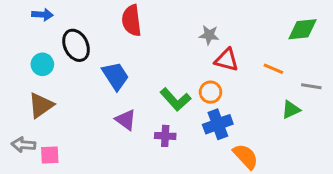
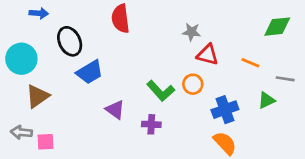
cyan circle: (42, 64) -> (21, 59), moved, size x1.5
blue trapezoid: (115, 76) -> (90, 72), moved, turned 92
blue cross: (218, 124) -> (225, 110), moved

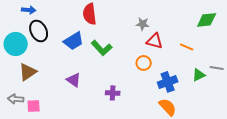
black ellipse: (70, 41) -> (39, 31), moved
blue trapezoid: (90, 72) -> (74, 41), moved
gray line: (285, 79) -> (217, 68), moved
green L-shape: (161, 91) -> (102, 48), moved
purple triangle: (115, 110) -> (74, 80), moved

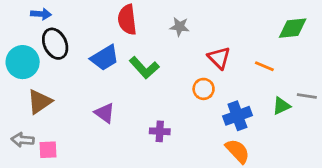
gray star: (143, 24) -> (180, 27), moved
red triangle: (155, 41) -> (219, 58), turned 30

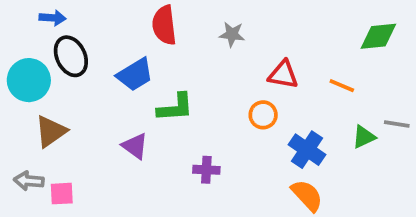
red triangle: (219, 58) -> (283, 75), turned -35
green L-shape: (144, 68) -> (175, 108), moved, turned -52
blue cross: (237, 116) -> (307, 150), turned -36

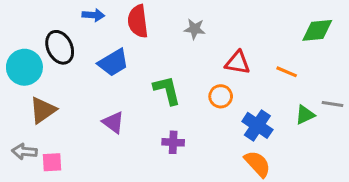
blue arrow: (53, 18) -> (93, 15), moved
green L-shape: (175, 108) -> (167, 90), moved, turned -100

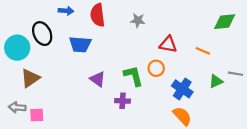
blue trapezoid: (113, 63) -> (80, 44), turned 35
green L-shape: (167, 90) -> (133, 76), moved
purple triangle: (113, 122) -> (98, 79), moved

